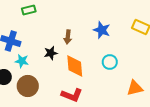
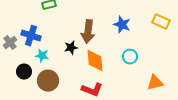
brown arrow: (68, 37) -> (88, 32), size x1.6

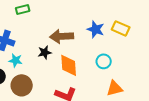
yellow rectangle: (161, 22) -> (121, 28), moved
brown arrow: (88, 32) -> (62, 36), turned 80
orange triangle: (155, 83) -> (115, 88), moved

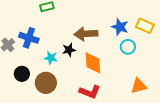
cyan star: (16, 60) -> (51, 58), moved
cyan circle: (104, 61) -> (128, 47), moved

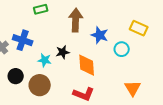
blue star: (120, 27) -> (100, 35), moved
brown arrow: (86, 34) -> (76, 20), moved, turned 95
orange triangle: (139, 86) -> (133, 88), turned -48

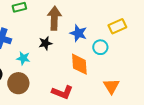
yellow rectangle: (139, 28) -> (117, 26), turned -48
black star: (63, 52) -> (45, 43), moved
orange diamond: (87, 65) -> (79, 64), moved

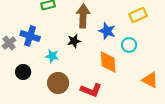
yellow rectangle: (117, 26) -> (138, 15), moved
brown circle: (18, 83) -> (58, 83), moved
orange triangle: (111, 86) -> (150, 80), moved, turned -30

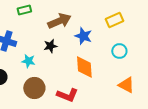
brown arrow: (83, 16) -> (59, 21), turned 65
cyan circle: (129, 45) -> (119, 51), moved

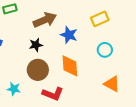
cyan star: (28, 61) -> (14, 89), moved
brown circle: (34, 88) -> (38, 70), moved

